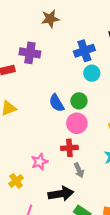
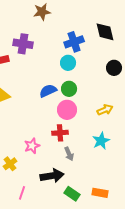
cyan circle: (92, 73) -> (68, 63), moved
blue semicircle: (57, 103) -> (48, 91), turned 96

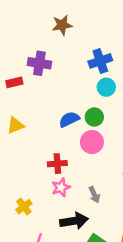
cyan circle: (68, 63) -> (106, 87), moved
red cross: (60, 133) -> (57, 164), moved
pink star: (32, 146) -> (61, 187), moved

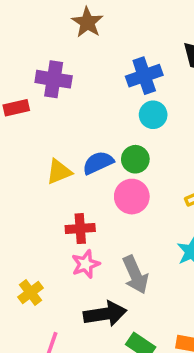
brown star: (62, 25) -> (87, 22), turned -30
yellow triangle: (16, 125) -> (59, 172), moved
gray arrow: (94, 195) -> (135, 275), size x1.5

